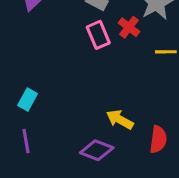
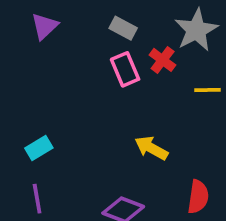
cyan rectangle: (28, 99) -> (39, 148), turned 30
yellow arrow: (120, 119) -> (151, 148), moved

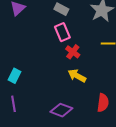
red cross: (163, 60) -> (73, 52), moved
cyan rectangle: (39, 148) -> (15, 76), turned -32

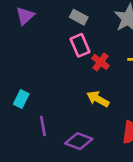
red cross: (73, 52) -> (100, 62), moved
purple line: (14, 104) -> (43, 126), moved

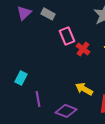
gray rectangle: (79, 17) -> (48, 14), moved
yellow arrow: (98, 99) -> (84, 89), moved

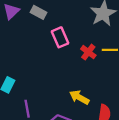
red cross: (83, 49) -> (88, 52), moved

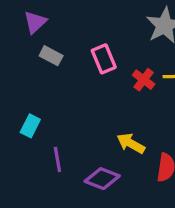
gray rectangle: (38, 12) -> (51, 56), moved

